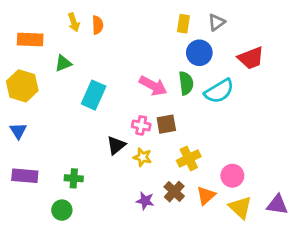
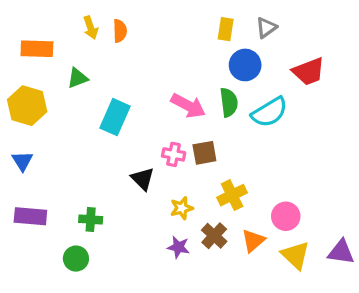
black triangle: (116, 145) -> (143, 179), turned -36
yellow star: (142, 157) -> (182, 208), moved, turned -30

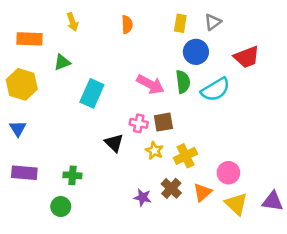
orange semicircle: (120, 31) -> (127, 25), moved
yellow star: (182, 208) -> (154, 151), moved, turned -30

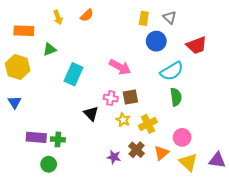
gray triangle: (213, 22) -> (170, 17), turned -40
orange semicircle: (127, 25) -> (87, 15), moved, turned 48
green semicircle: (183, 82) -> (176, 97), moved
purple rectangle: (24, 173) -> (36, 137), moved

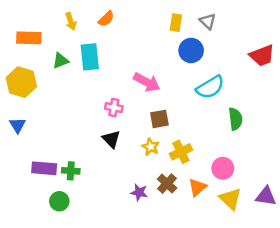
red trapezoid: (197, 45) -> (262, 56), moved
cyan rectangle: (73, 74) -> (90, 57), moved, turned -30
green semicircle: (176, 97) -> (235, 119), moved
pink cross: (111, 98) -> (114, 108), moved

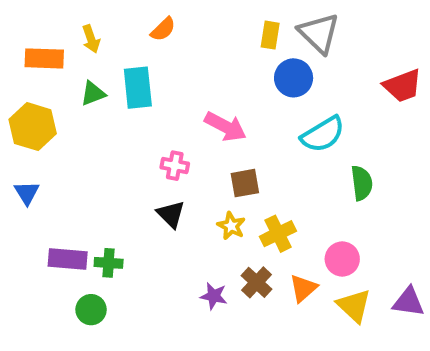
yellow arrow: (71, 21) -> (91, 39), moved
gray triangle: (208, 21) -> (319, 33), size x1.6

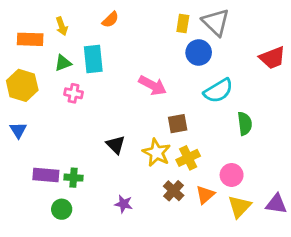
pink cross: (175, 166) -> (74, 93), moved
brown square: (245, 183) -> (178, 124), moved
yellow star: (231, 226) -> (156, 153), size x1.5
purple star: (214, 296) -> (124, 204), moved
yellow triangle: (354, 306) -> (239, 207), turned 30

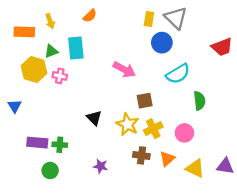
yellow hexagon: (22, 85) -> (34, 70), moved
pink circle: (232, 175) -> (184, 133), moved
brown cross: (174, 191) -> (141, 155), turned -35
yellow triangle: (239, 207) -> (195, 168), turned -48

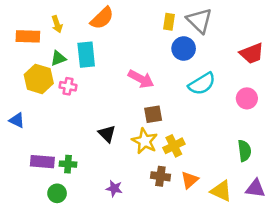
orange semicircle: (90, 16) -> (102, 18), size x1.5
brown square: (145, 101) -> (153, 114), moved
green semicircle: (199, 101) -> (244, 151), moved
blue triangle: (15, 106) -> (17, 120), turned -32
pink circle: (184, 133) -> (247, 98), moved

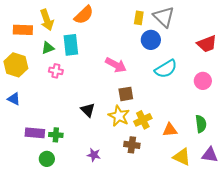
yellow arrow: (57, 24) -> (47, 20), size x1.5
yellow hexagon: (39, 79) -> (16, 65), moved
orange triangle: (190, 180) -> (170, 130), moved, turned 35

